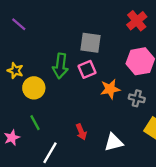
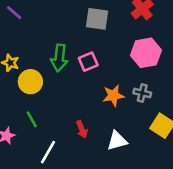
gray square: (90, 43) -> (97, 19), moved
orange star: (110, 89) -> (113, 95), moved

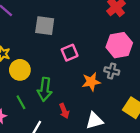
gray square: (97, 19) -> (45, 26), moved
green arrow: (59, 58) -> (45, 89), moved
gray cross: (142, 93) -> (112, 71), moved

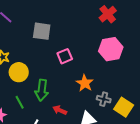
gray cross: (112, 71) -> (104, 99), moved
orange star: (91, 82) -> (85, 83), turned -30
red arrow: (64, 111) -> (60, 110), turned 136

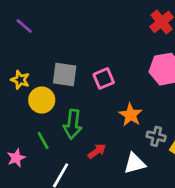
gray square: (42, 31) -> (65, 74), moved
red arrow: (60, 110) -> (97, 151), turned 120

